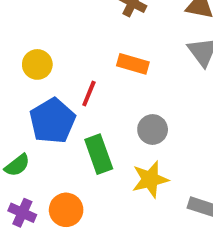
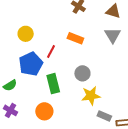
yellow star: (150, 179) -> (91, 96), moved
orange circle: (66, 210) -> (44, 111), moved

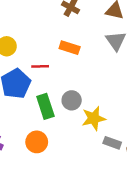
red line: (51, 52) -> (40, 66), turned 64
gray circle: (82, 73) -> (72, 100), moved

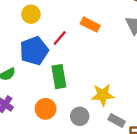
red line: (40, 66) -> (60, 38), turned -56
gray circle: (72, 100) -> (80, 116), moved

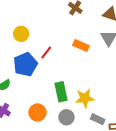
orange rectangle: (90, 25) -> (81, 46), moved
green rectangle: (59, 77) -> (61, 92), moved

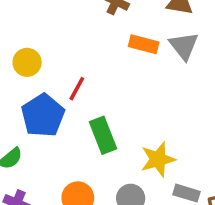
orange rectangle: (81, 46) -> (144, 44), moved
green rectangle: (61, 92) -> (103, 135), moved

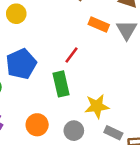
yellow circle: (27, 62) -> (16, 14), moved
red line: (77, 89) -> (72, 55), moved

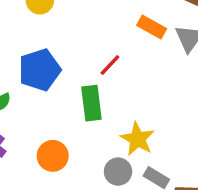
yellow star: (97, 106) -> (137, 139), turned 30
gray circle: (74, 131) -> (118, 172), moved

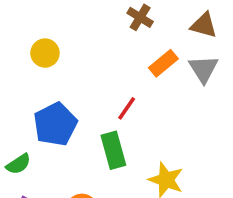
orange rectangle: (152, 27) -> (163, 63), turned -60

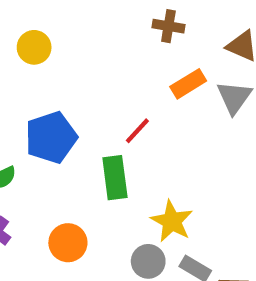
brown cross: (140, 17) -> (168, 26), turned -30
yellow circle: (45, 53) -> (34, 47), moved

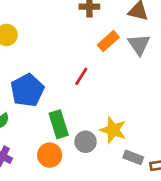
green rectangle: (115, 178) -> (59, 124), moved
gray circle: (148, 261) -> (86, 142), moved

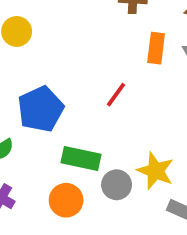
orange rectangle: (108, 41) -> (156, 48), turned -45
green rectangle: (59, 124) -> (81, 159), turned -64

